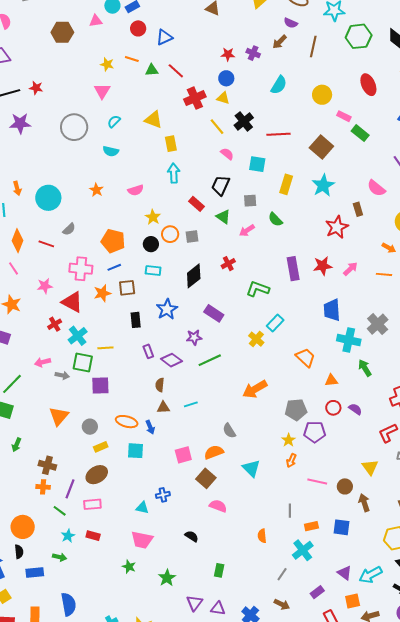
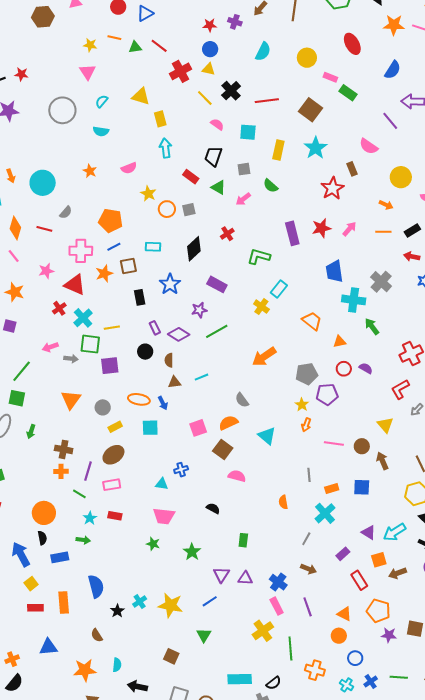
black circle: (151, 244) -> (145, 352), moved

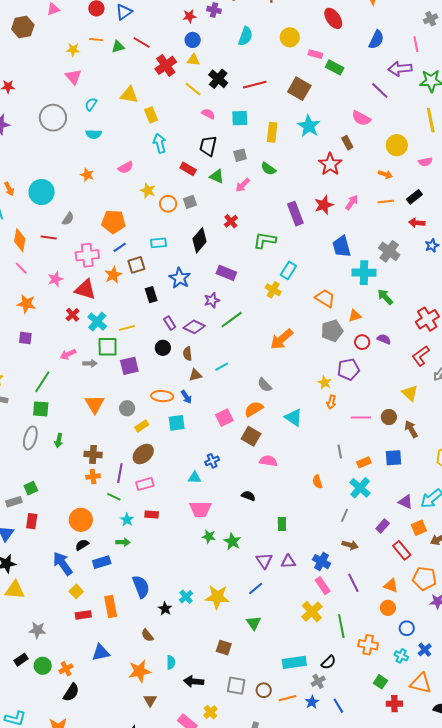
gray pentagon: (307, 374) -> (332, 331), moved
black semicircle: (42, 538) -> (82, 545), turned -104
green star: (153, 544) -> (209, 536), moved

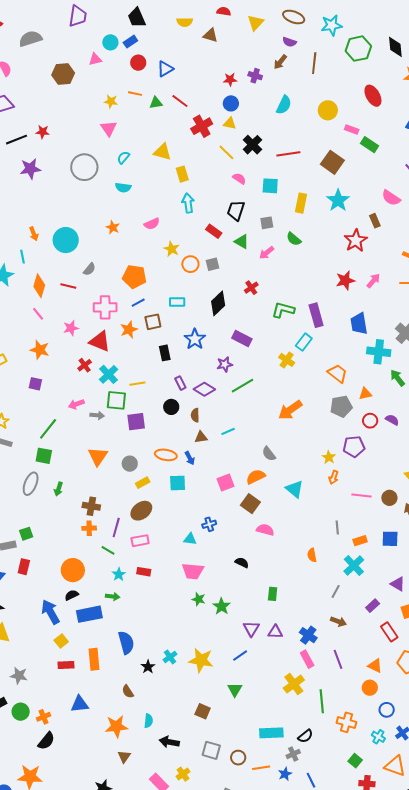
purple rectangle: (295, 214) -> (316, 315), moved
blue rectangle: (102, 562) -> (89, 614), size x1.4

